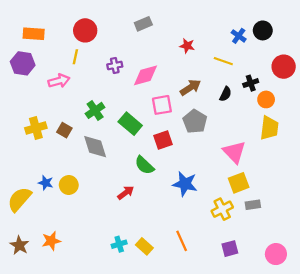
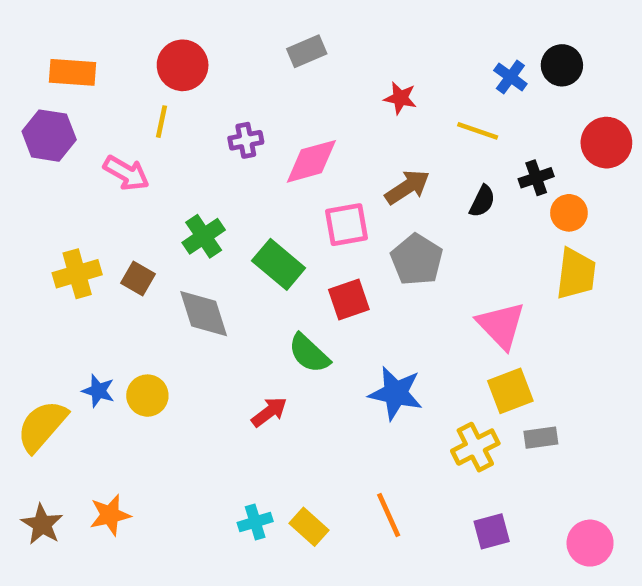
pink arrow: (59, 81) -> (126, 173), turned 45

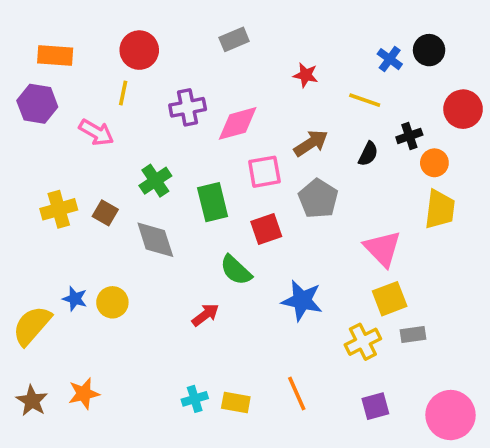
purple cross: (246, 140) -> (188, 107), size x1.4
green rectangle: (279, 264) -> (213, 202), turned 36
yellow rectangle: (309, 527) -> (236, 402), turned -32
pink circle: (590, 543) -> (451, 415), size x1.4

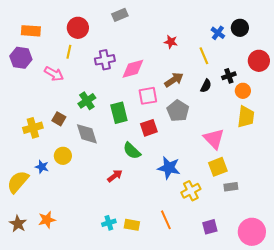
gray rectangle: (234, 39) -> (120, 15), moved
yellow line: (365, 100) -> (204, 56), turned 48
yellow cross: (59, 209) -> (33, 128), moved
yellow circle: (112, 302) -> (63, 156), moved
yellow cross: (363, 342) -> (191, 191), moved

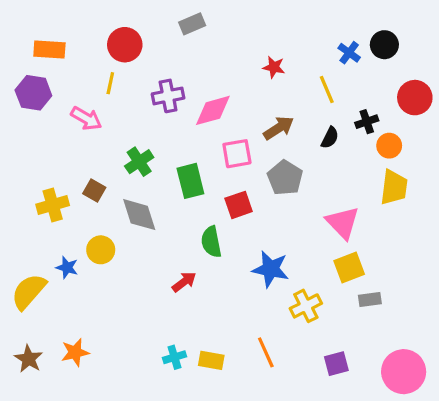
green semicircle: (132, 151) -> (211, 242), turned 36

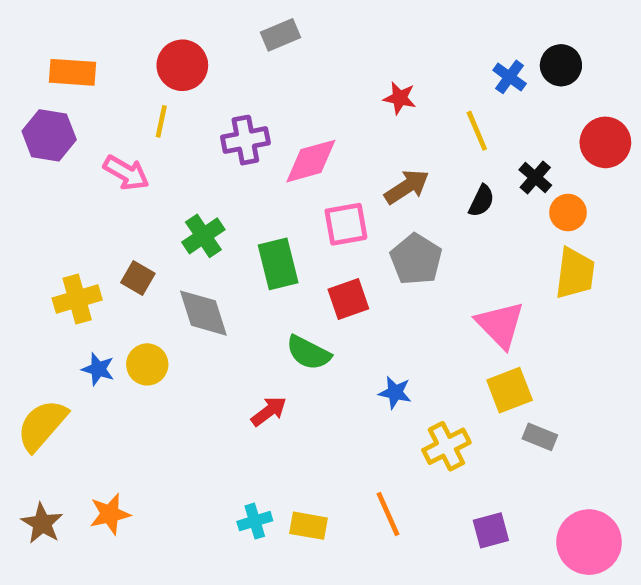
black cross: (367, 122) -> (535, 177), turned -30
green semicircle: (211, 242) -> (309, 353), turned -52
blue star: (67, 267) -> (98, 369), moved
blue star: (271, 269) -> (395, 392), size x0.6
gray rectangle: (370, 300) -> (540, 437), turned 30

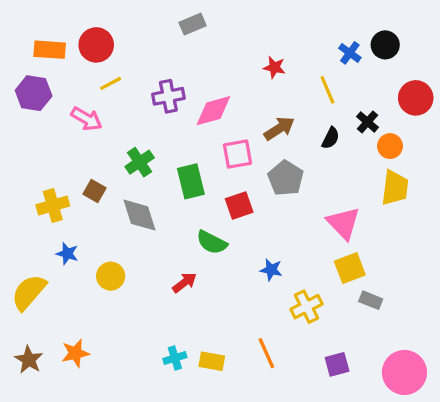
red circle: (182, 65) -> (96, 45), moved
yellow line: (161, 121) -> (111, 83), turned 50
yellow circle: (147, 364) -> (111, 276), moved

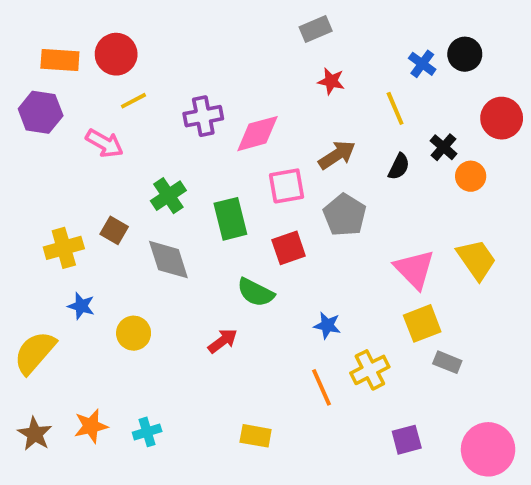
gray rectangle: (193, 24) -> (316, 29), moved
yellow trapezoid: (395, 188) -> (476, 260), moved, turned -42
orange line: (266, 353) -> (321, 387), moved
cyan cross: (175, 358) -> (147, 432), moved

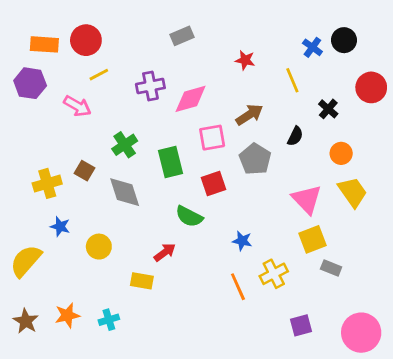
gray rectangle: (316, 29) -> (182, 36), moved
black semicircle: (399, 167) -> (295, 136), moved
orange circle: (471, 176) -> (341, 153), moved
yellow rectangle: (256, 436) -> (142, 281), moved

